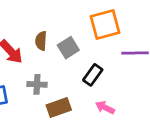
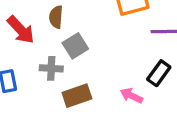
gray square: (68, 48) -> (75, 46), moved
black rectangle: (93, 75) -> (159, 73), moved

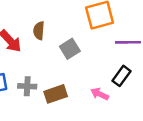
gray square: (75, 46) -> (70, 49), moved
gray cross: (51, 68) -> (27, 86), moved

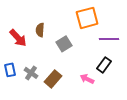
gray cross: (27, 86) -> (31, 73), turned 32
brown rectangle: (56, 94) -> (53, 79), turned -30

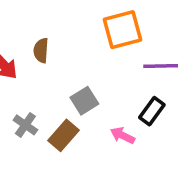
gray square: (64, 44) -> (84, 101), moved

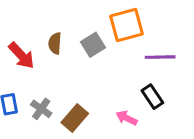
gray square: (84, 101) -> (93, 45), moved
black rectangle: (152, 111) -> (152, 97), turned -70

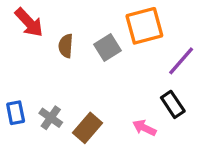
red arrow: (21, 55) -> (29, 22), moved
purple line: (160, 57) -> (181, 61), turned -48

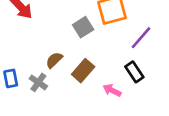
brown semicircle: (66, 46) -> (54, 60), moved, turned 42
brown rectangle: (88, 128) -> (83, 71), moved

